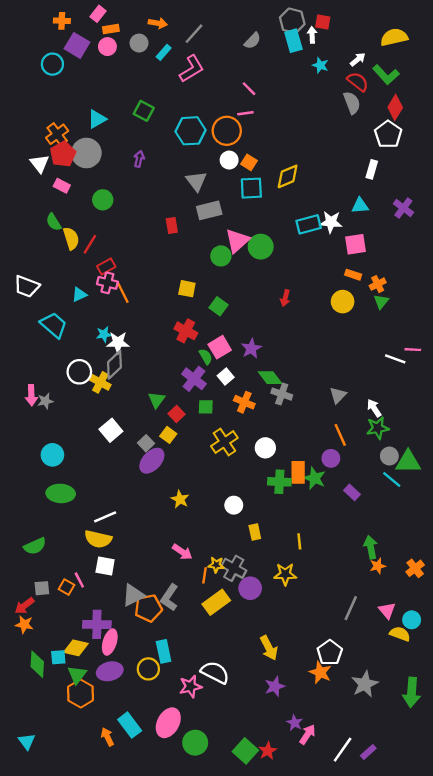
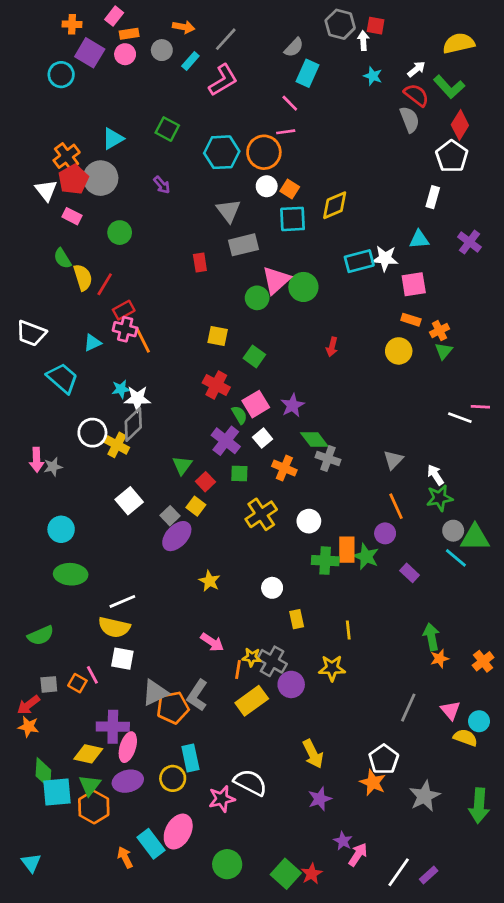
cyan rectangle: (293, 41) -> (307, 73), moved, turned 40
purple arrow: (139, 159) -> (162, 185), turned 126
cyan square: (58, 657) -> (57, 792), moved, size x1.6
pink ellipse: (168, 723) -> (178, 831), moved

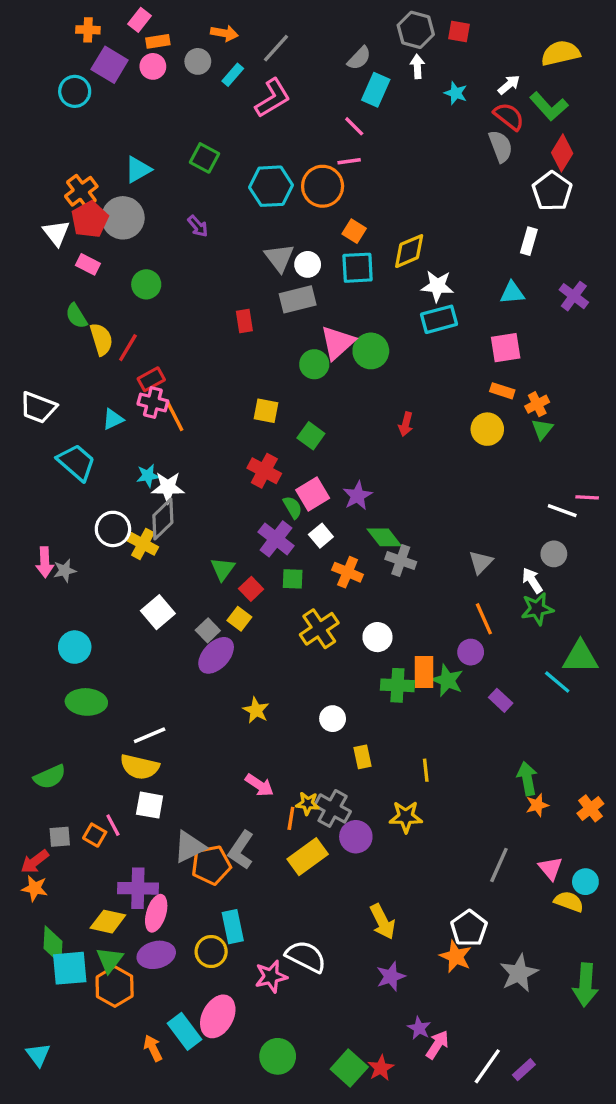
white arrow: (363, 41) -> (417, 66), moved
white circle: (267, 186) -> (308, 264), moved
white star: (385, 258) -> (437, 286), moved
gray circle: (453, 531) -> (554, 554), moved

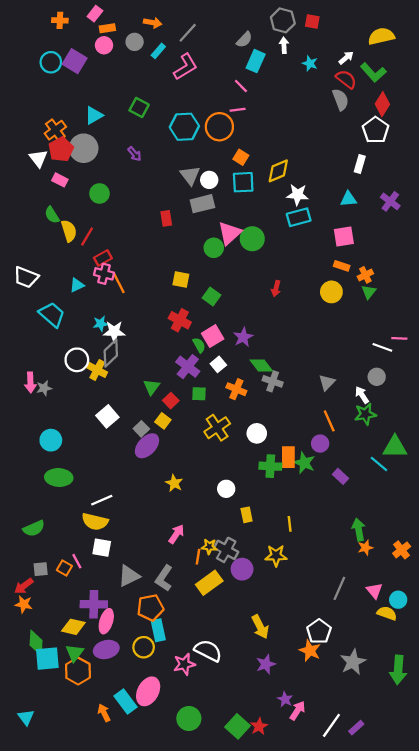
purple square: (110, 65) -> (75, 61), moved
pink arrow: (259, 785) -> (176, 534), turned -90
orange pentagon: (211, 865) -> (150, 608), moved

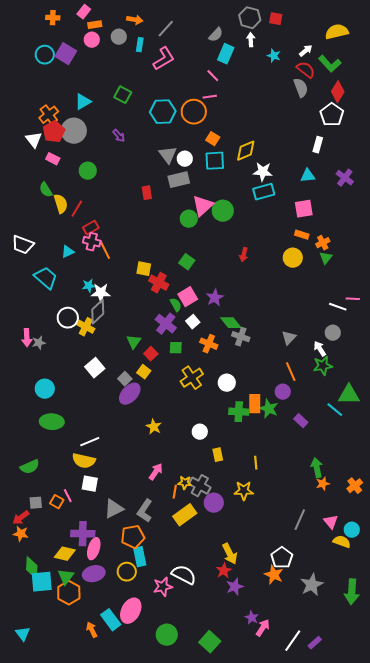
cyan rectangle: (158, 51) -> (140, 45), turned -32
yellow square: (181, 279) -> (144, 269), moved
red star: (259, 726) -> (224, 571), moved

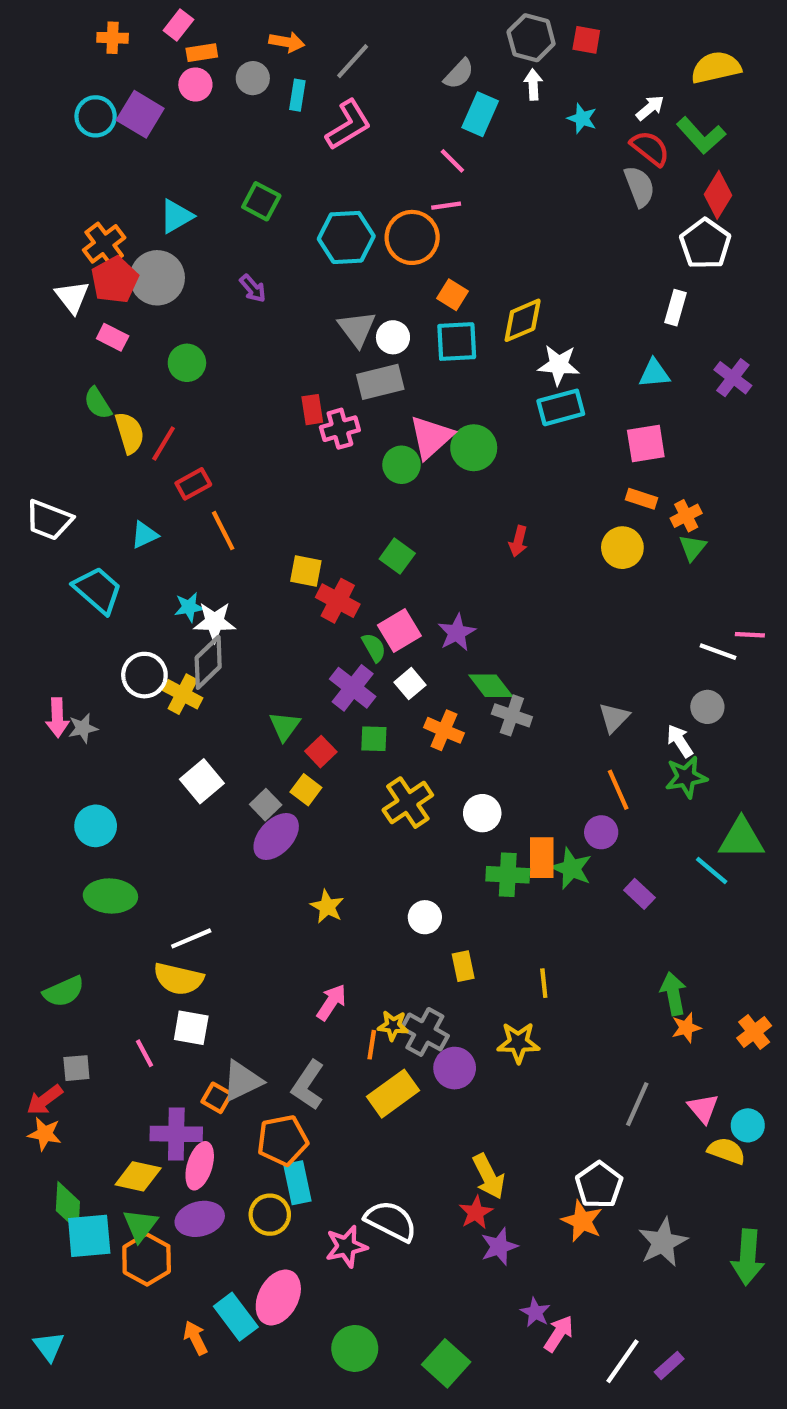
pink cross: (92, 242) -> (340, 429), moved, turned -30
orange square: (57, 502) -> (217, 1098), moved

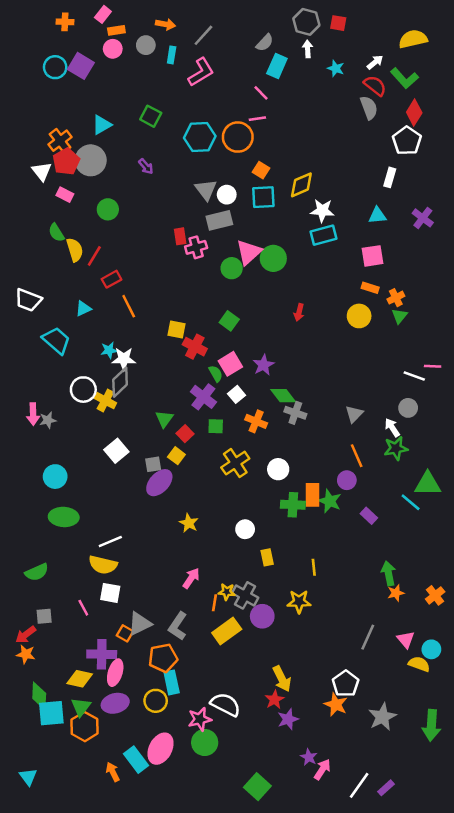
gray square: (266, 805) -> (153, 464), turned 35
green circle: (355, 1348) -> (205, 742), moved

